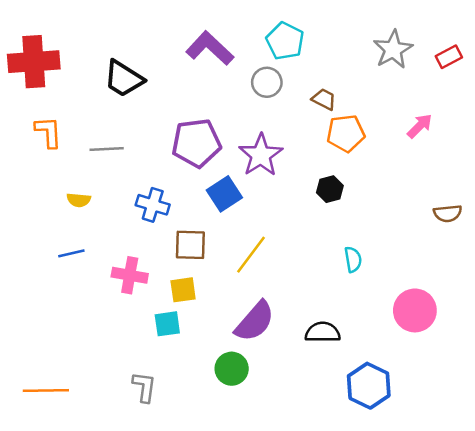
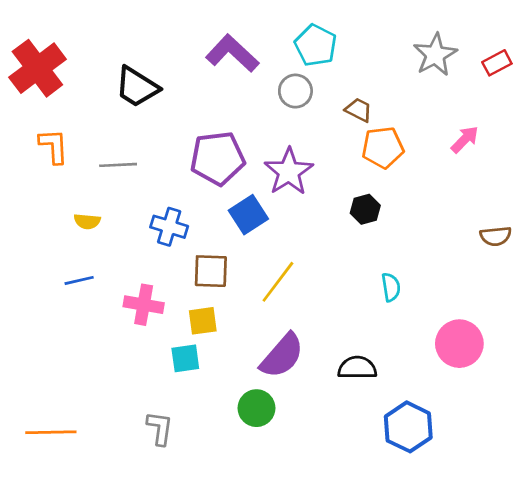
red cross: (34, 62) -> (37, 68), turned -33

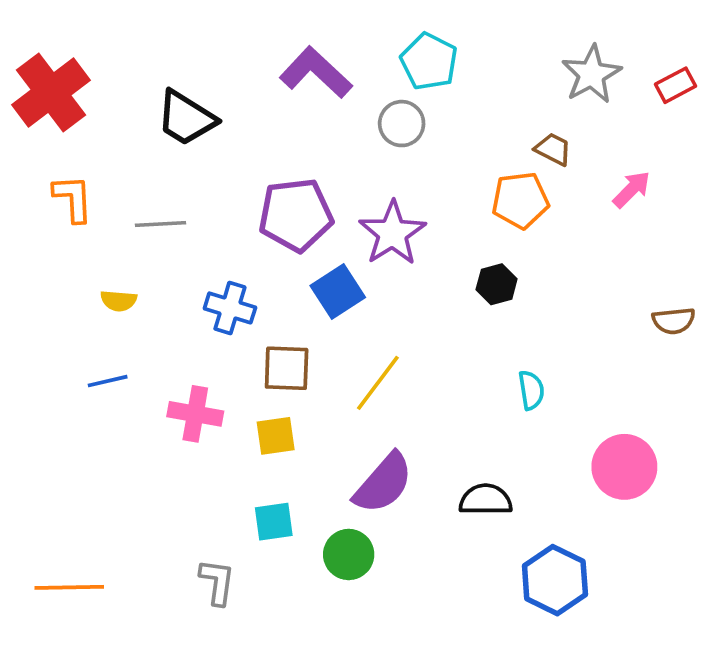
brown trapezoid: (359, 110) -> (553, 149), moved
cyan square: (185, 358) -> (274, 522), moved

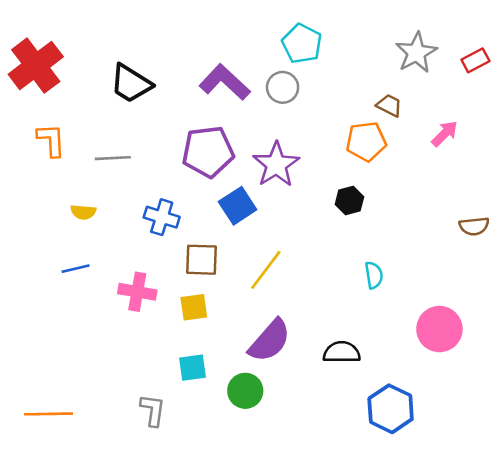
purple L-shape: (316, 72) -> (225, 82), moved

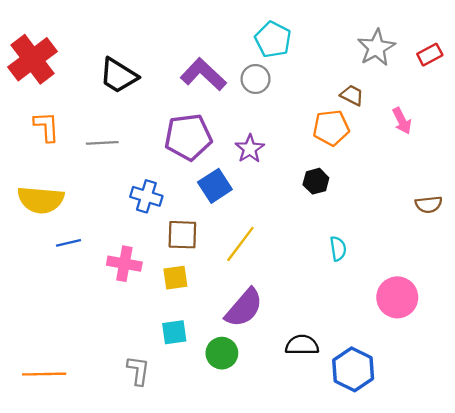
pink arrow: (445, 134) -> (402, 121), turned 108
purple star: (276, 165) -> (250, 149), size x0.7
yellow semicircle: (83, 212) -> (41, 200), moved, size x2.0
black semicircle: (342, 352) -> (302, 345), moved

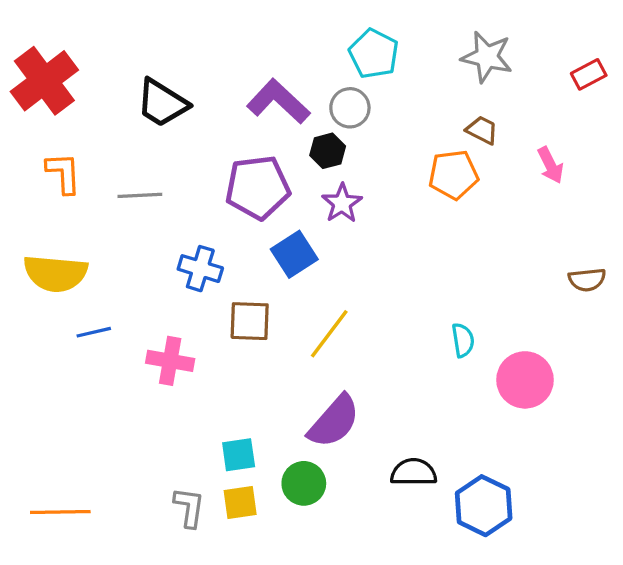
gray star: (376, 48) -> (487, 57), moved, turned -30
black hexagon: (316, 181) -> (328, 151), moved
yellow square: (175, 278) -> (240, 502), moved
pink circle: (397, 297) -> (525, 380), moved

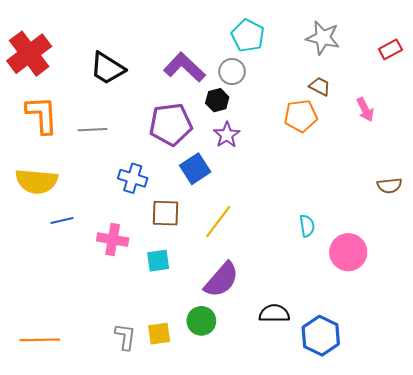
orange L-shape: (63, 173) -> (42, 115), size x1.4
cyan square: (239, 455) -> (158, 261), moved

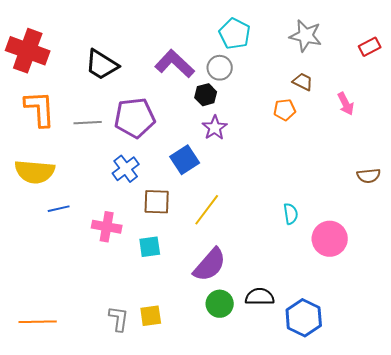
red cross: (29, 54) -> (28, 51), turned -33
orange pentagon: (301, 116) -> (285, 110), size x0.7
purple pentagon: (171, 124) -> (135, 118), moved
blue cross: (133, 178) -> (126, 169), turned 36
green circle: (201, 321) -> (220, 304), moved

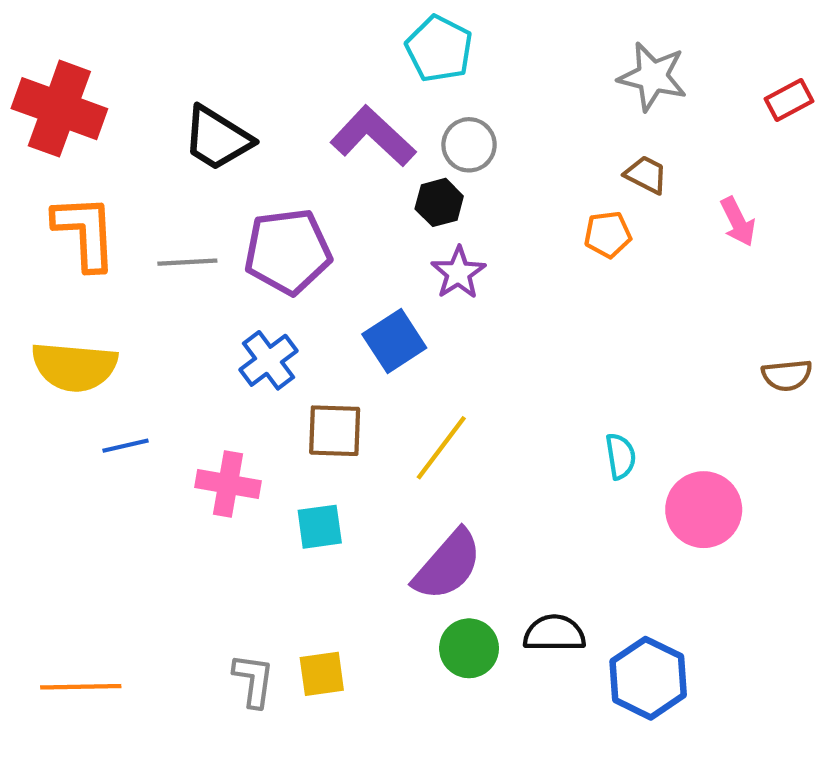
cyan pentagon: (235, 34) -> (439, 49), moved

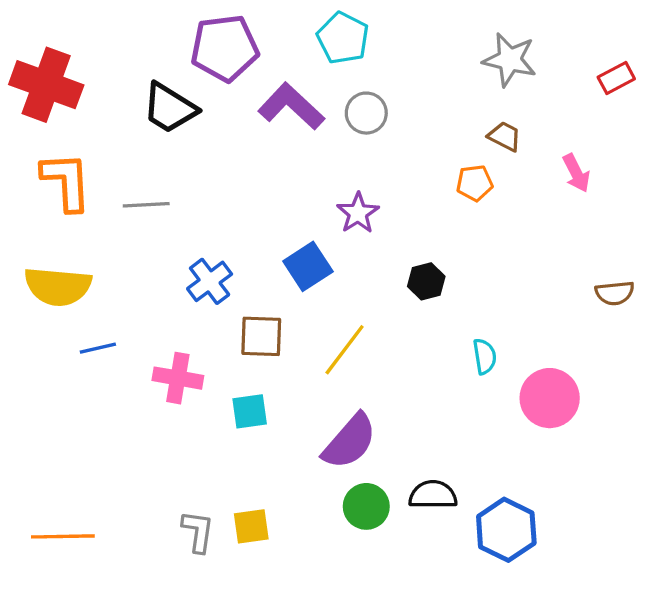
black hexagon: (439, 202) -> (426, 281), moved
purple pentagon: (288, 251) -> (225, 48), moved

